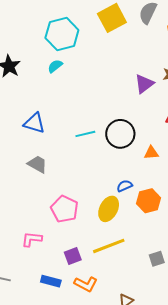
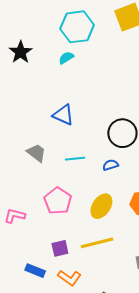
blue triangle: (34, 123) -> (63, 115), moved
cyan line: (85, 134) -> (75, 159), moved
blue semicircle: (125, 186) -> (111, 165), moved
pink L-shape: (32, 239) -> (15, 216), moved

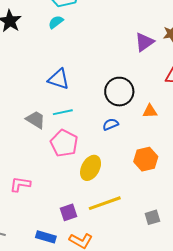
cyan line: (75, 159) -> (63, 112), moved
pink pentagon: (58, 201) -> (64, 143), moved
yellow ellipse: (101, 206) -> (91, 168), moved

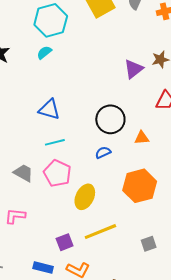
gray trapezoid: (36, 120) -> (23, 173), moved
orange hexagon: (146, 159) -> (140, 186), size x1.4

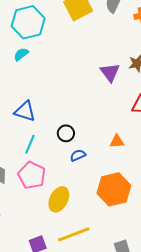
purple triangle: (134, 69) -> (110, 72), turned -30
black circle: (110, 119) -> (66, 133), moved, size x0.6
cyan line: (55, 142) -> (30, 144), turned -54

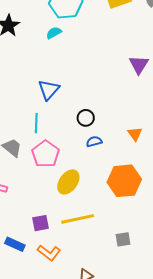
blue triangle: (25, 111) -> (49, 90), turned 45
orange triangle: (117, 141) -> (135, 134), turned 49
cyan line: (30, 144) -> (36, 123), moved, turned -30

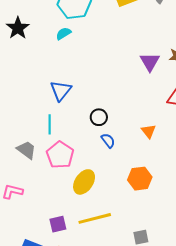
blue semicircle: (94, 142) -> (108, 140), turned 70
orange hexagon: (124, 181) -> (140, 179), size x0.7

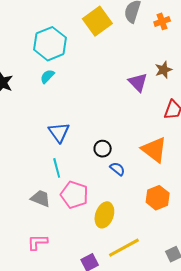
orange triangle: (149, 131) -> (154, 150), size x1.8

